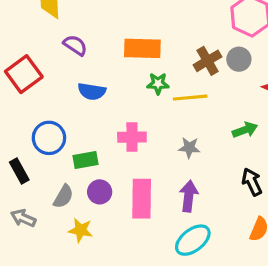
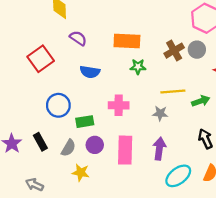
yellow line: (190, 98) -> (173, 91), moved
black rectangle: (19, 171) -> (40, 142), moved
gray arrow: (23, 218) -> (34, 185), moved
cyan ellipse: (193, 240) -> (178, 176), moved

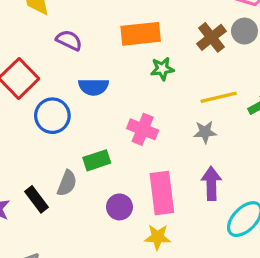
blue circle: (58, 105) -> (52, 116), moved
pink cross: (119, 105) -> (143, 129), turned 30
purple circle: (95, 145) -> (119, 207), moved
gray semicircle: (68, 148) -> (67, 183), moved
yellow star: (81, 173) -> (157, 237), moved

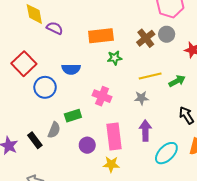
purple semicircle: (69, 40) -> (55, 28), moved

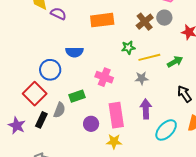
green star: (115, 58) -> (128, 47), moved
red square: (24, 64) -> (35, 94), moved
black rectangle: (35, 140) -> (41, 120), turned 63

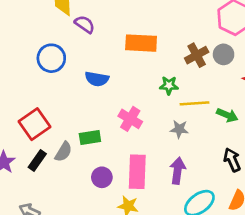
green arrow: (175, 62) -> (227, 115), turned 42
blue circle: (50, 70) -> (51, 58), moved

